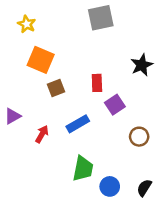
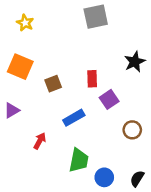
orange square: (41, 60) -> (20, 67), moved
red arrow: (42, 134) -> (40, 141), moved

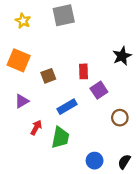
gray square: (96, 17) -> (64, 15), moved
purple triangle: (12, 110) -> (22, 101), moved
green trapezoid: (79, 160) -> (60, 137), moved

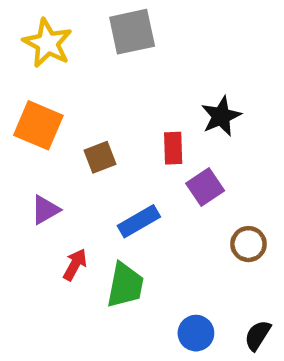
yellow star: (23, 21) -> (48, 43), size x1.5
black star: (122, 56) -> (221, 116), moved

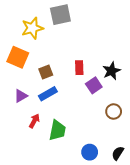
yellow star: (48, 43) -> (32, 28), moved, turned 30
black star: (221, 116) -> (112, 71), moved
blue rectangle: (139, 221) -> (48, 94), moved

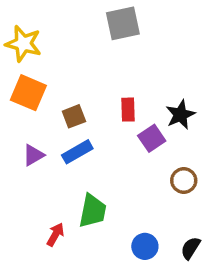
gray square: (60, 15) -> (123, 23), moved
yellow star: (32, 28) -> (23, 44), moved, turned 30
red arrow: (34, 121) -> (55, 235), moved

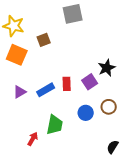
red rectangle: (128, 110) -> (67, 84), moved
brown square: (74, 116) -> (44, 40), moved
blue circle: (145, 246) -> (86, 113), moved

